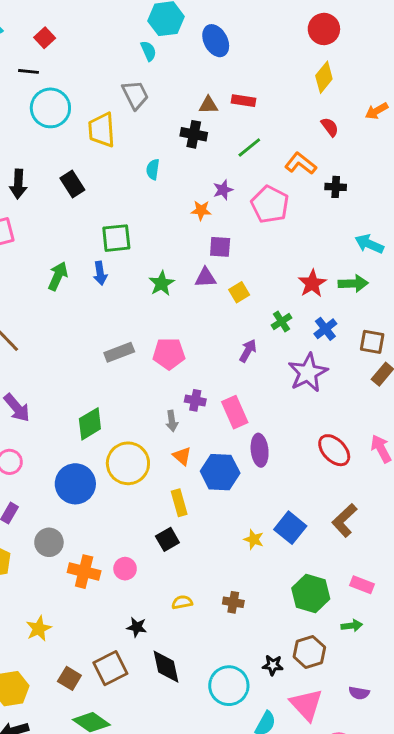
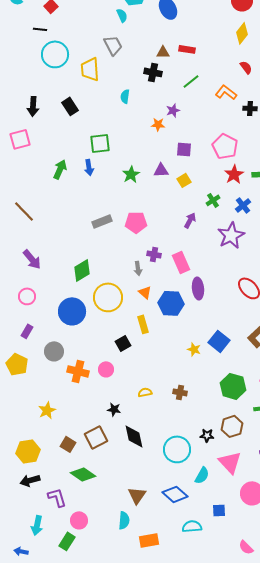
pink pentagon: (270, 204) -> (225, 146), moved
purple square: (220, 247) -> (184, 149), moved
black square: (167, 539) -> (123, 343), moved

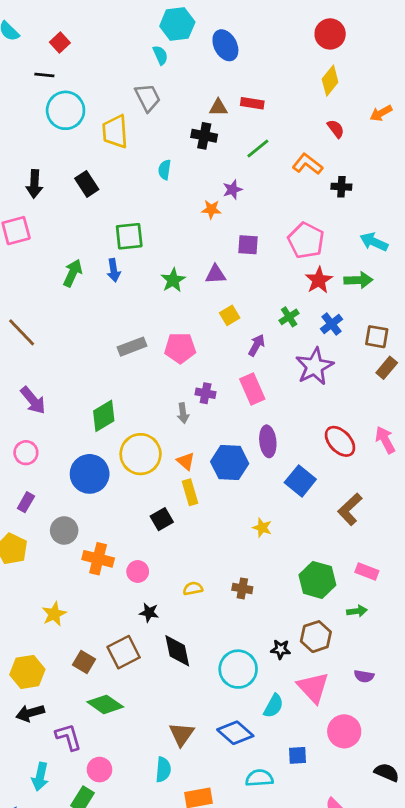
yellow square: (184, 180) -> (230, 315), moved
pink rectangle: (181, 262) -> (252, 389), moved
orange triangle: (145, 292) -> (186, 461), moved
blue square: (219, 341) -> (300, 481), moved
pink circle: (106, 369) -> (138, 572), moved

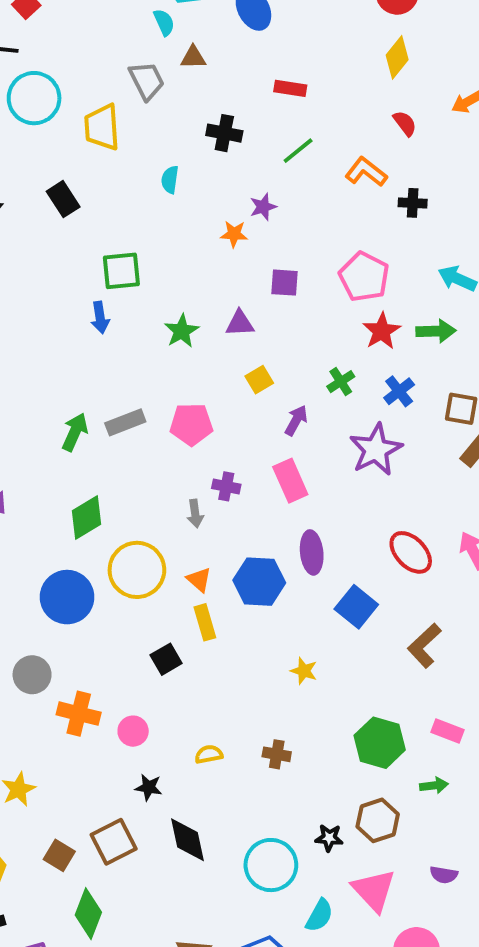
brown triangle: (218, 108) -> (193, 57), moved
green arrow: (73, 273) -> (75, 432), moved
green diamond: (105, 704) -> (88, 914), turned 76

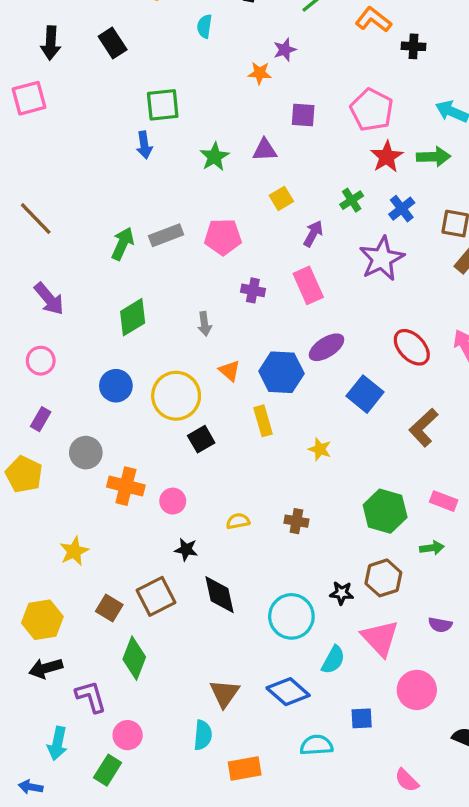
gray arrow: (195, 514) -> (204, 324), moved
purple ellipse: (312, 552) -> (327, 347), turned 63
yellow circle: (137, 570) -> (176, 396), moved
blue circle: (67, 597) -> (116, 386), size x0.7
yellow rectangle: (205, 622) -> (263, 421), moved

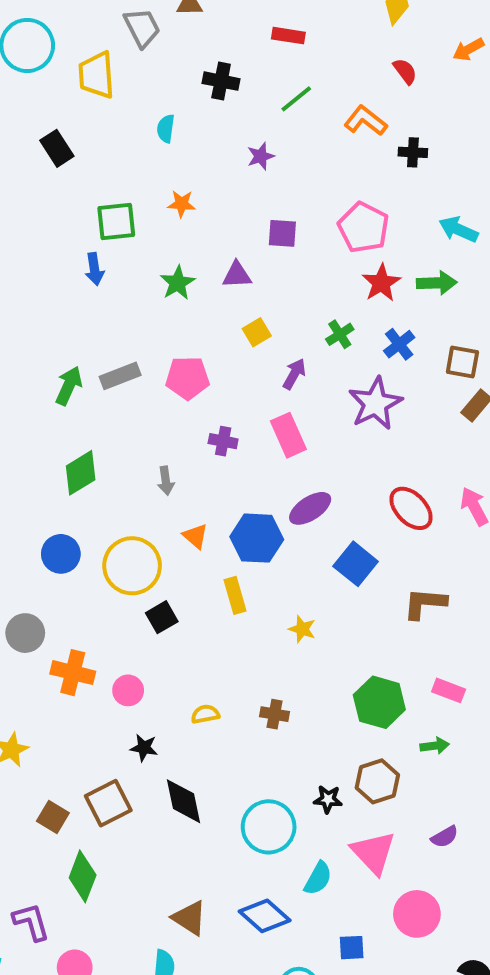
orange star: (260, 73) -> (182, 204), moved
brown L-shape: (423, 428) -> (425, 603), turned 48
purple semicircle: (440, 625) -> (445, 837), turned -40
brown triangle: (225, 693) -> (189, 918), turned -32

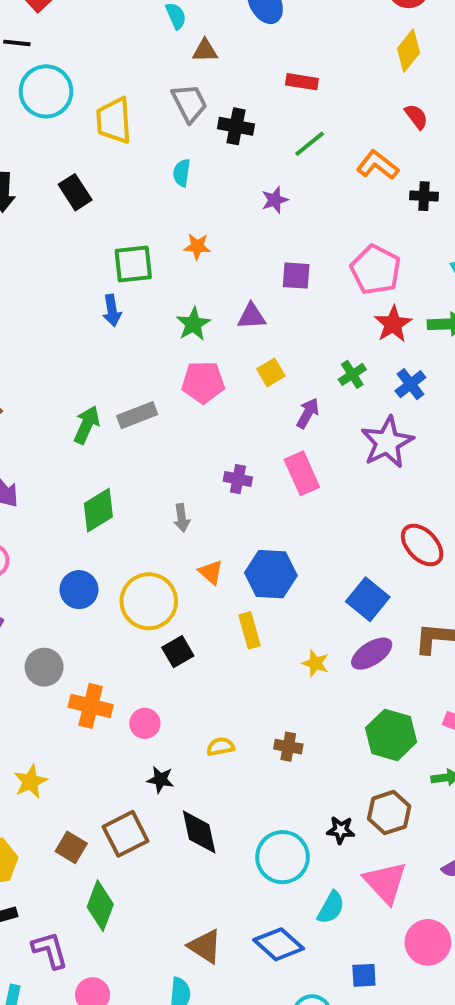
gray trapezoid: (142, 28) -> (189, 103), moved
pink pentagon: (187, 378) -> (203, 382), moved
purple ellipse: (310, 508) -> (372, 654), moved

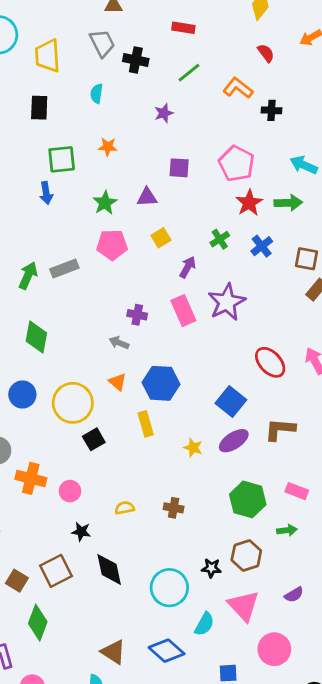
black rectangle: (75, 192) -> (39, 108), moved, turned 35
purple star: (387, 442) -> (227, 302), moved
green diamond: (98, 510) -> (36, 337), turned -48
gray arrow: (182, 518) -> (119, 343), moved, turned 120

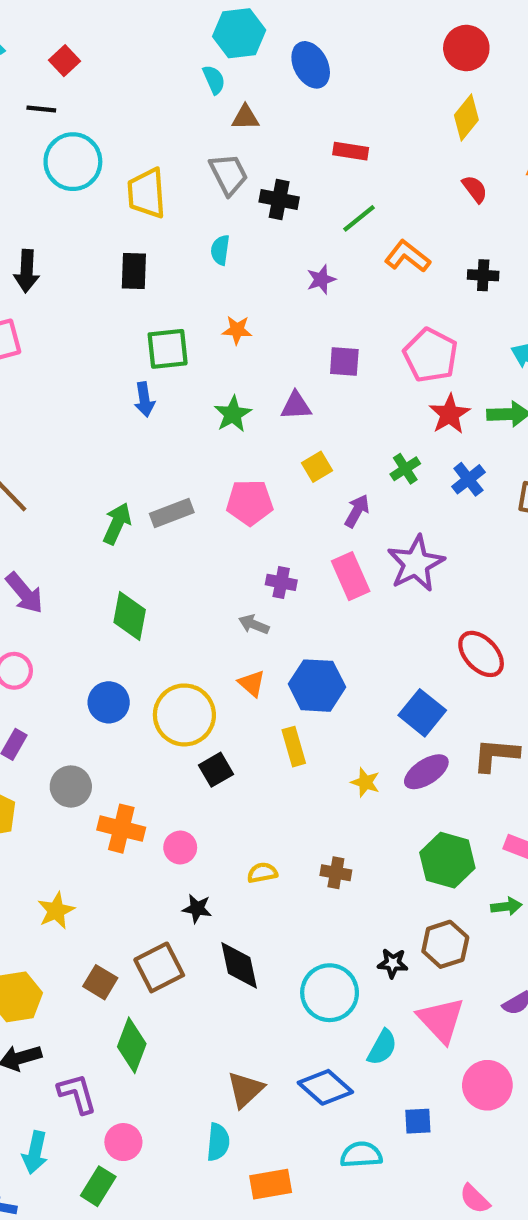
orange L-shape: (238, 88) -> (407, 256), moved
pink pentagon: (112, 245) -> (250, 502), moved
brown triangle: (113, 652) -> (245, 1089), turned 44

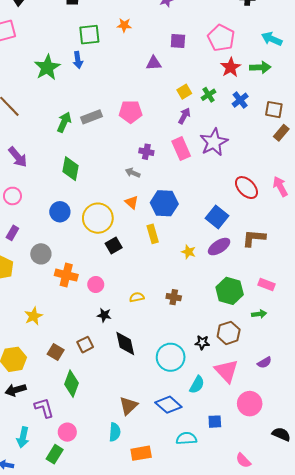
green star: (233, 414) -> (47, 67), moved, size x1.4
yellow square: (317, 467) -> (184, 92), moved
brown square: (159, 967) -> (85, 345), size x0.7

